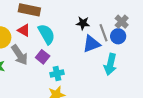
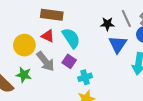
gray line: (104, 33) -> (126, 18), moved
blue triangle: (91, 44) -> (118, 44), turned -30

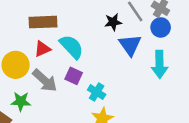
red triangle: (48, 36) -> (42, 49), turned -40
cyan cross: (85, 77) -> (97, 92), turned -32

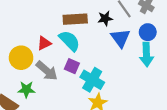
brown rectangle: (43, 22) -> (75, 19), moved
blue circle: (161, 27) -> (148, 32), moved
cyan cross: (97, 92) -> (92, 80), size x1.5

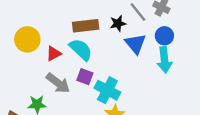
yellow circle: (21, 58) -> (27, 39), moved

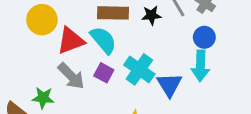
blue triangle: (135, 44) -> (169, 85), moved
red triangle: (54, 54) -> (71, 41), size x1.5
cyan cross: (107, 90) -> (139, 69), moved

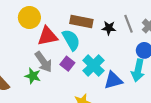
blue triangle: (169, 85) -> (113, 80), turned 36
green star: (43, 98) -> (33, 76), moved

